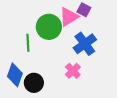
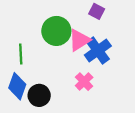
pink triangle: (69, 17) -> (79, 40), moved
green line: (28, 43) -> (21, 54), moved

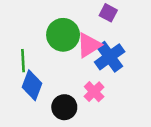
blue diamond: (17, 86) -> (32, 85), moved
black circle: (39, 95) -> (64, 107), moved

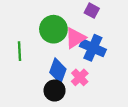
blue cross: (110, 57) -> (93, 48), turned -30
blue diamond: (32, 85) -> (58, 71), moved

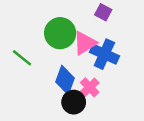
green line: (19, 51) -> (22, 58), turned -48
black circle: (55, 91) -> (74, 102), moved

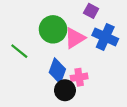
blue cross: (104, 54) -> (105, 37), moved
pink cross: (90, 87) -> (79, 77), turned 35

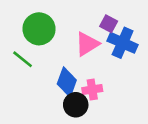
purple square: (91, 11) -> (109, 24), moved
green circle: (53, 29) -> (39, 29), moved

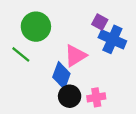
pink triangle: (87, 44) -> (75, 56), moved
pink cross: (92, 90) -> (96, 97), moved

